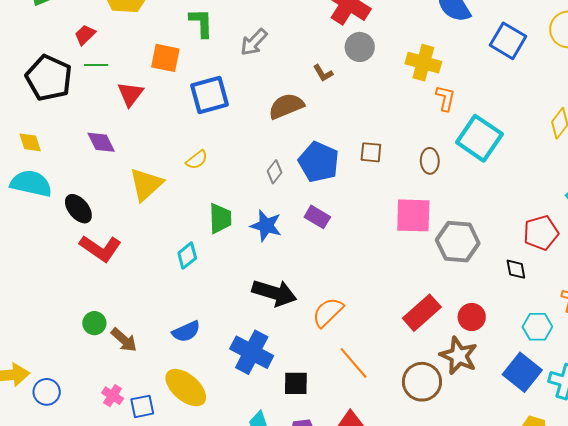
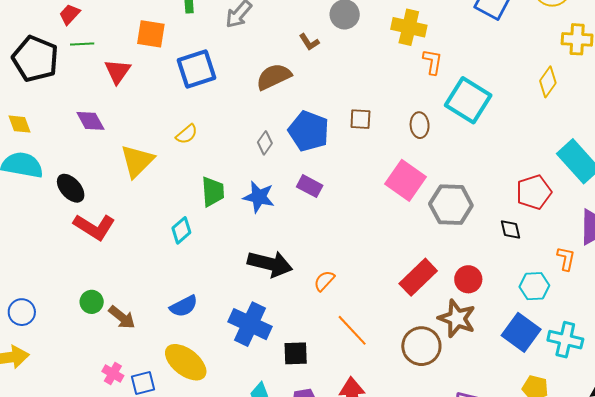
pink square: (413, 215) -> (406, 180), turned 36
orange semicircle: (328, 312) -> (324, 281), size x0.7
blue circle: (47, 392) -> (22, 312), moved

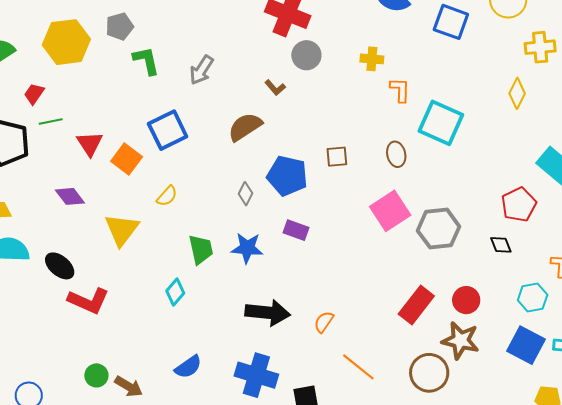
yellow cross: (409, 27) -> (372, 59), size x0.7
orange square: (151, 34) -> (127, 159), moved, turned 36
pink square: (406, 180) -> (390, 211), turned 30

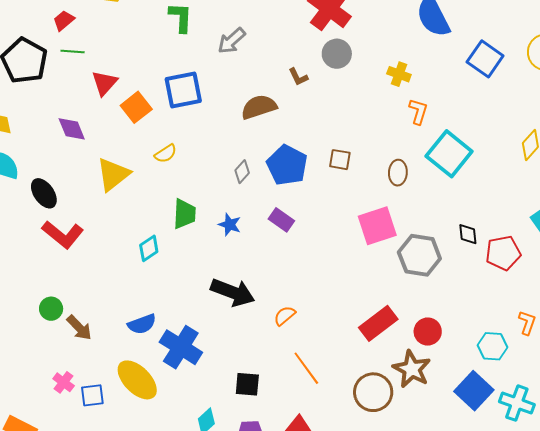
black diamond: (501, 245) -> (468, 234), moved
blue star: (247, 248) -> (230, 225), size x0.7
blue cross: (256, 375) -> (181, 347), moved

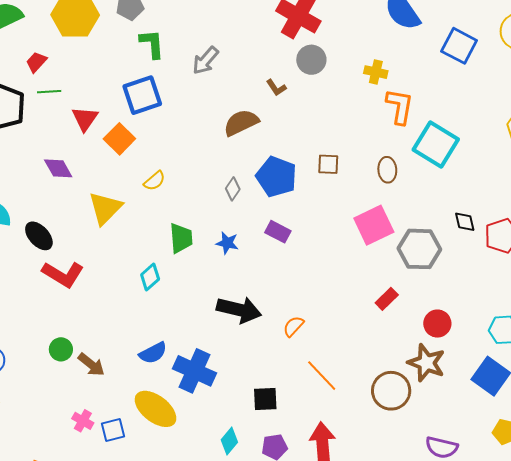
blue square: (183, 90) -> (142, 95), moved
orange L-shape: (418, 111) -> (400, 106), size x1.4
red rectangle: (378, 323) -> (387, 299), moved, size x0.6

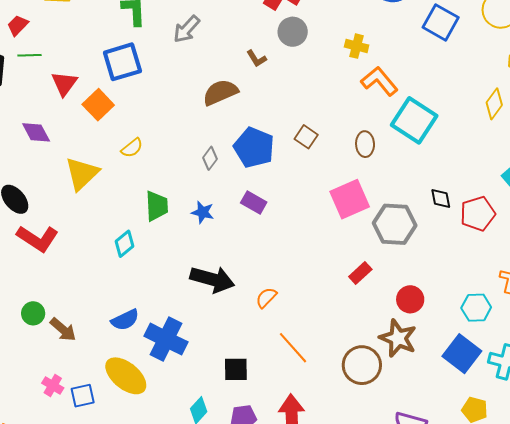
orange L-shape: (400, 106) -> (379, 81), turned -51
brown square: (328, 164) -> (306, 137), turned 30

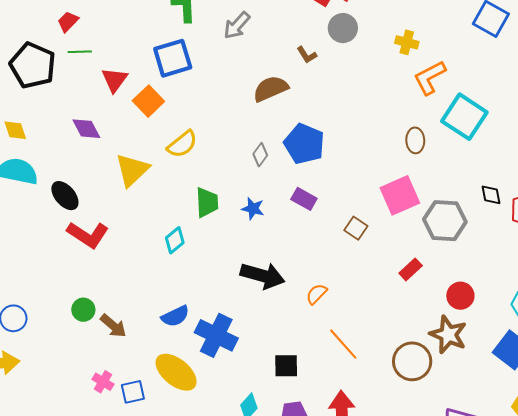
orange L-shape: (379, 81) -> (430, 77), turned -78
brown square: (306, 137) -> (356, 228), moved
yellow semicircle: (132, 148) -> (182, 144), size x1.4

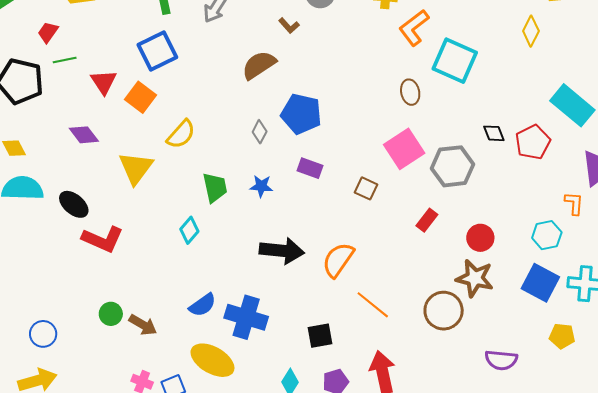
orange semicircle: (316, 294) -> (338, 260), size x1.6

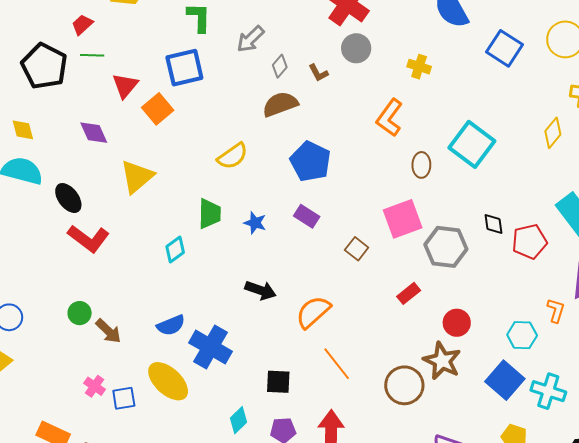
orange L-shape: (414, 28) -> (390, 118), moved, turned -30
gray diamond: (260, 132) -> (280, 66), moved
yellow semicircle: (181, 134) -> (233, 156), moved
black arrow: (282, 251) -> (260, 290), size x0.7

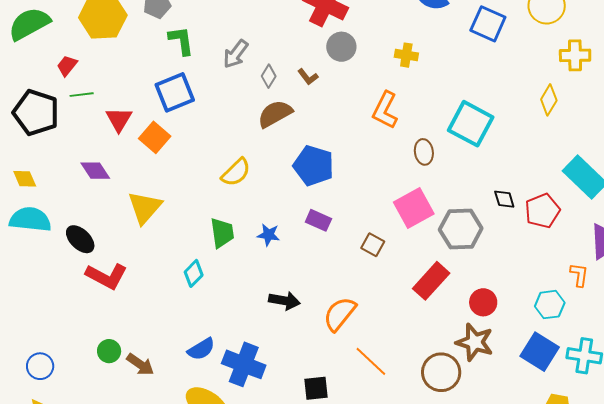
red rectangle: (409, 293) -> (431, 281), size x1.6

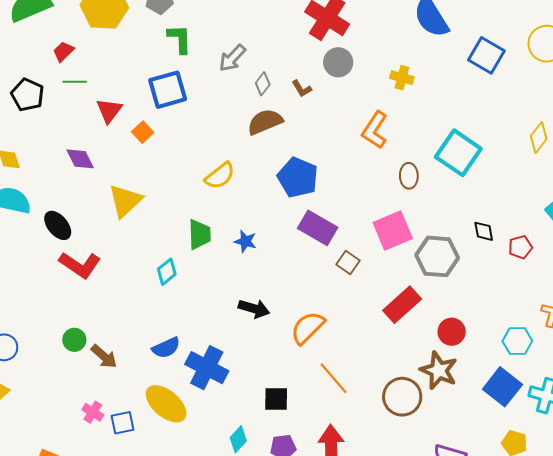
black pentagon: (36, 113) -> (27, 95), size x0.7
orange square: (155, 137) -> (143, 132), size x0.7
red pentagon: (542, 211) -> (520, 247), size x0.7
purple rectangle: (318, 220) -> (318, 228), moved, size x1.5

